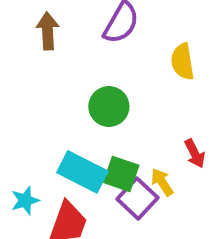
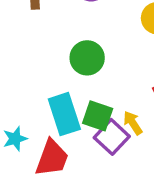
cyan rectangle: (82, 172) -> (64, 114), turned 45

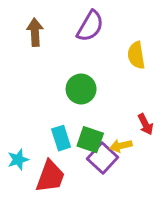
cyan rectangle: (64, 114) -> (61, 138), size x0.7
yellow arrow: (133, 123) -> (121, 146), turned -70

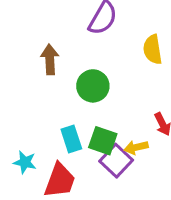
brown arrow: (35, 32) -> (50, 59), moved
cyan star: (18, 160) -> (25, 162), turned 30

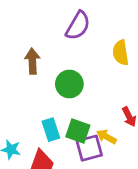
yellow arrow: (136, 147) -> (106, 137), turned 42
purple square: (116, 161) -> (89, 148), turned 32

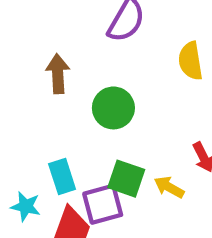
cyan rectangle: (51, 130) -> (62, 176), moved
purple square: (89, 148) -> (103, 204), moved

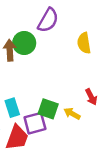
green circle: (113, 108) -> (24, 43), moved

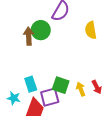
red arrow: (91, 97) -> (97, 87), moved
yellow arrow: (72, 114) -> (81, 89), turned 40

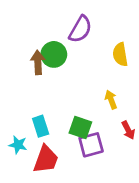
yellow arrow: (81, 89) -> (111, 100), moved
purple square: (50, 97) -> (91, 145), moved

